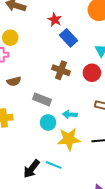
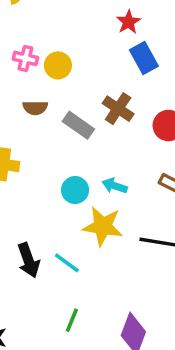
yellow circle: (10, 38) -> (58, 65), moved
gray rectangle: (42, 99) -> (78, 125), moved
black arrow: (31, 169) -> (28, 260), turned -72

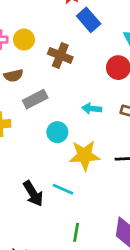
brown cross: (118, 109) -> (60, 55), moved
gray rectangle: (78, 125) -> (35, 99), moved, turned -50
cyan arrow: (115, 186) -> (92, 109), moved

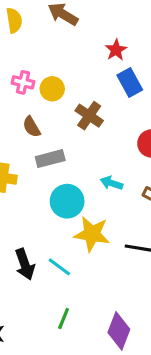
brown semicircle: (13, 76) -> (32, 127), turned 60
cyan circle: (57, 132) -> (67, 201), size x1.4

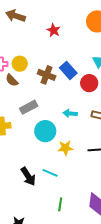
blue rectangle: (130, 83) -> (68, 70), moved
brown semicircle: (32, 127) -> (12, 80), moved
yellow star: (92, 234) -> (65, 148), size x0.7

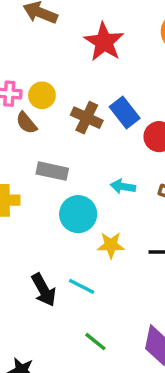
red star: (54, 30) -> (104, 42), size x1.6
gray rectangle: (29, 107) -> (52, 171), turned 36
green line: (60, 204) -> (95, 342), turned -64

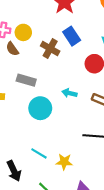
blue rectangle: (125, 113) -> (72, 36), moved
yellow star: (111, 245) -> (64, 162), moved
black arrow: (44, 290) -> (14, 171), moved

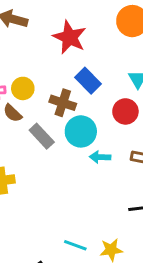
gray rectangle: (26, 80) -> (42, 136), moved, turned 42
cyan circle: (40, 108) -> (81, 131), moved

